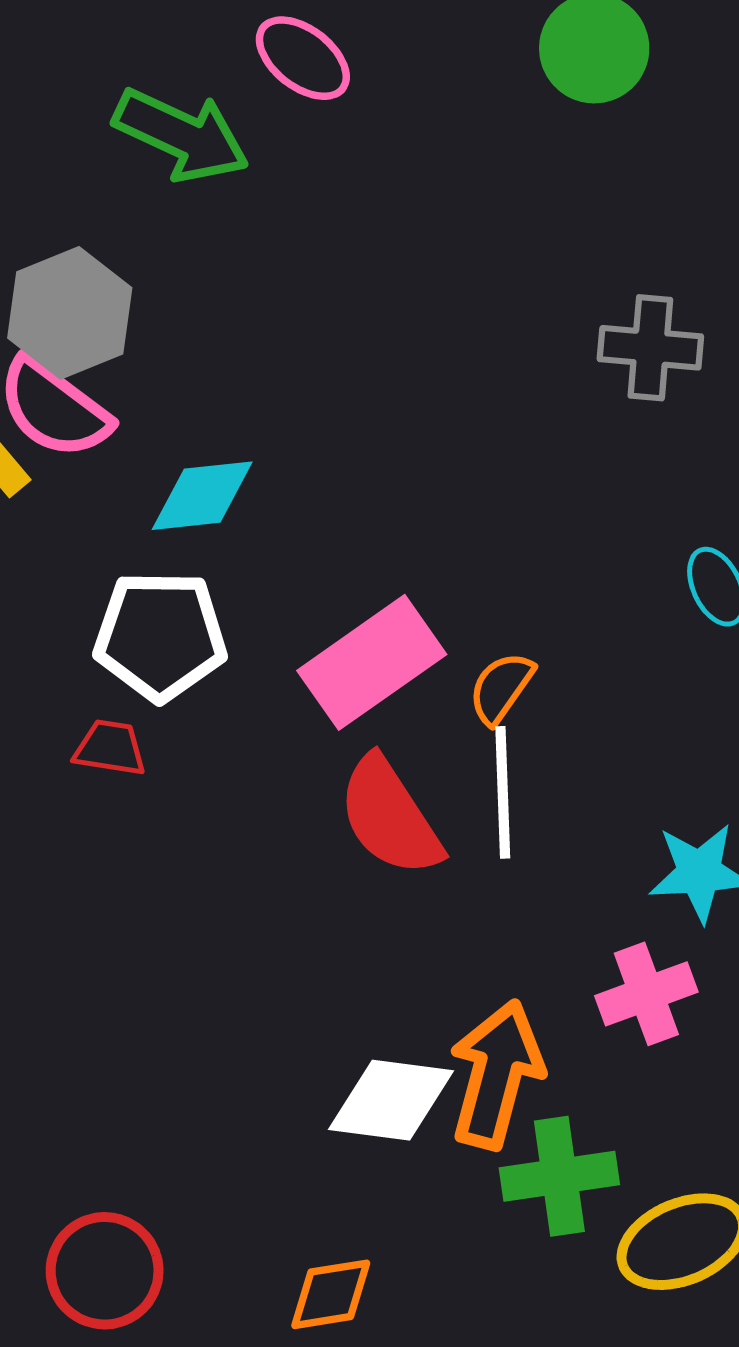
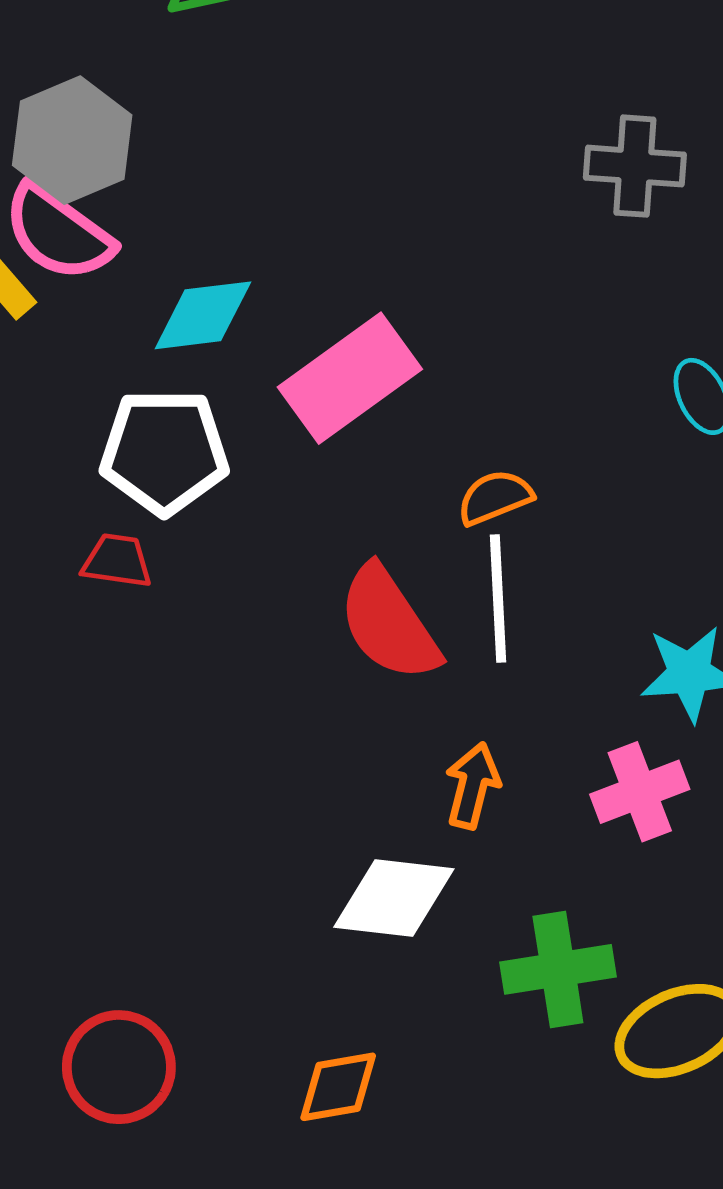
pink rectangle: (372, 662) -> (350, 378), moved
orange semicircle: (501, 688) -> (495, 497), turned 34
orange arrow: (496, 1074) -> (472, 786), moved, size x0.6

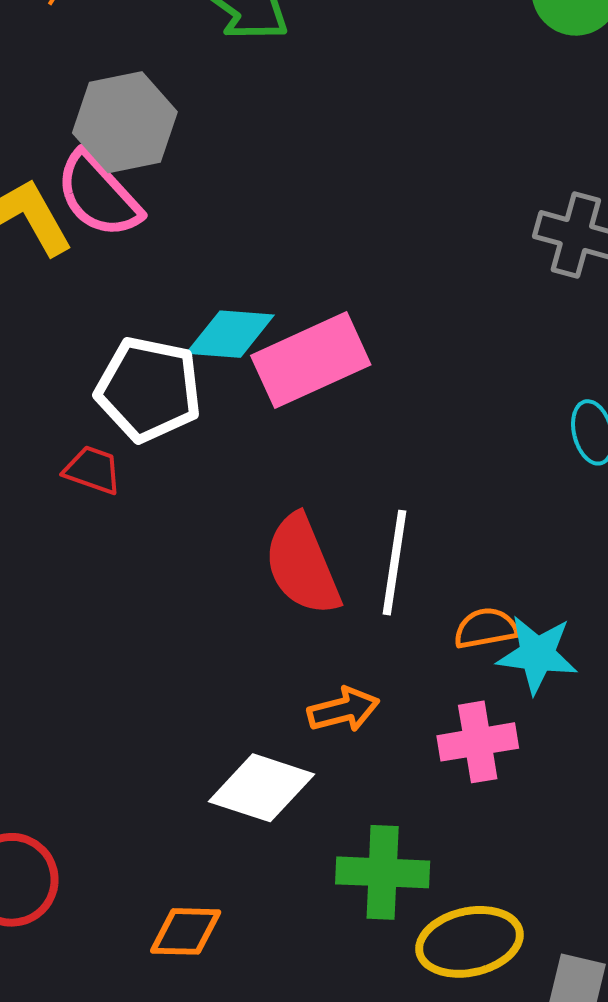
cyan diamond: (203, 315) -> (230, 334), moved
orange semicircle: (495, 497) -> (486, 628), moved
orange arrow: (472, 786) -> (343, 710), turned 50

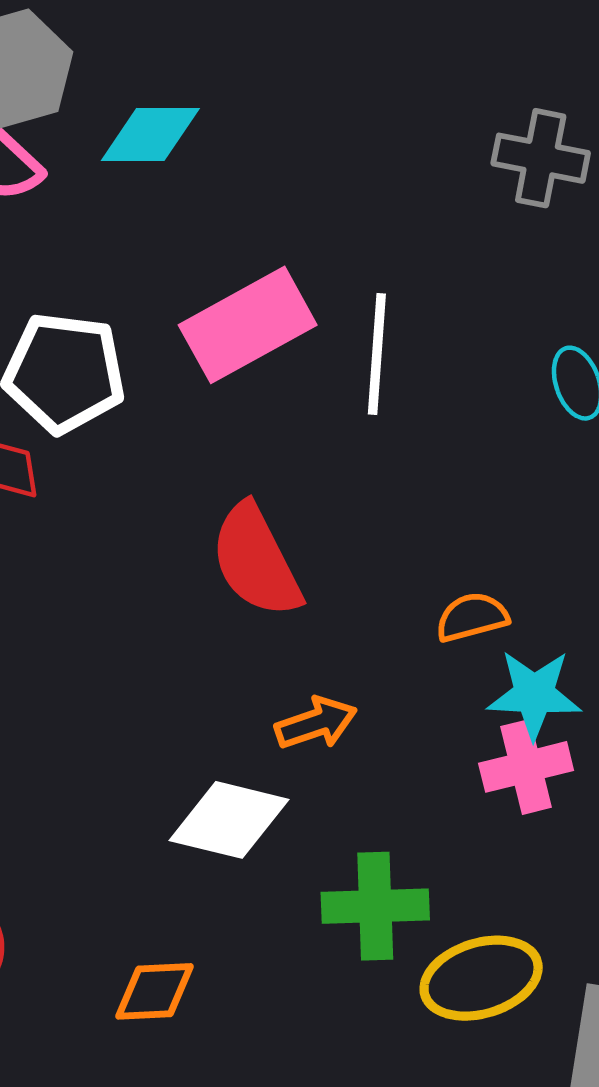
cyan diamond: (230, 334) -> (150, 134), moved
white line: (395, 563) -> (377, 354), moved
cyan star: (537, 654) -> (534, 694), moved
pink cross: (478, 742) -> (526, 767), moved

